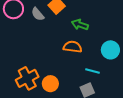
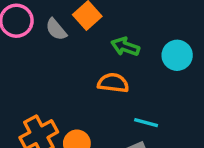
cyan circle: (110, 50) -> (177, 55), moved

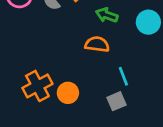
cyan line: (146, 123) -> (123, 76), turned 54

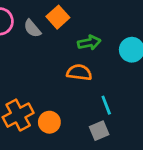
green arrow: (107, 15) -> (89, 43), turned 150

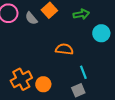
green arrow: (89, 43) -> (81, 14), moved

